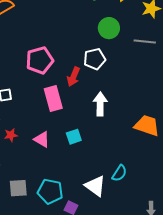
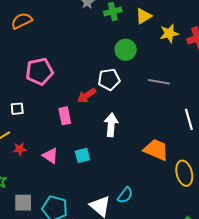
gray line: (145, 41) -> (159, 82), moved
pink pentagon: (40, 60) -> (39, 71), moved
red arrow: (73, 77) -> (87, 96), turned 30
pink rectangle: (53, 98) -> (65, 116), size x0.7

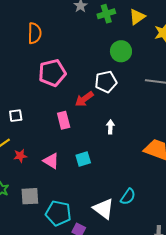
orange semicircle: (22, 21) -> (35, 33), moved, turned 120
pink pentagon: (39, 71) -> (52, 73), moved
white arrow: (111, 125) -> (110, 127), size x0.6
gray square: (23, 203) -> (30, 196), moved

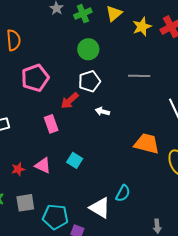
green circle: (121, 51) -> (88, 49), moved
white arrow: (110, 127) -> (102, 111), moved, turned -72
red star: (20, 156) -> (18, 169), moved
cyan square: (83, 159) -> (75, 160), turned -35

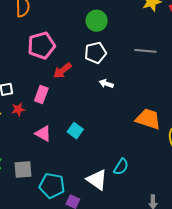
red arrow: (70, 101) -> (62, 71), moved
pink rectangle: (51, 124) -> (41, 95), moved, turned 36
red star: (18, 169) -> (18, 109), moved

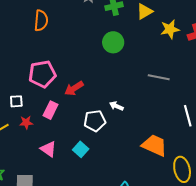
pink pentagon: (41, 46) -> (42, 74), moved
white pentagon: (95, 53) -> (95, 121), moved

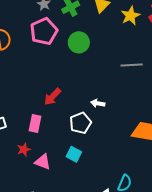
pink pentagon: (42, 74) -> (44, 31), moved
red star: (26, 122) -> (24, 149), moved

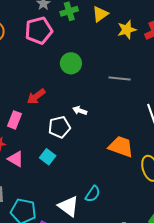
green circle: (79, 42) -> (71, 63), moved

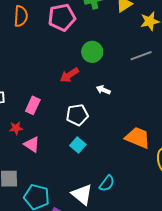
gray line: (120, 79) -> (141, 56), moved, turned -30
red arrow: (36, 96) -> (69, 75), moved
white arrow: (80, 111) -> (103, 90), moved
cyan square: (48, 157) -> (78, 145), moved

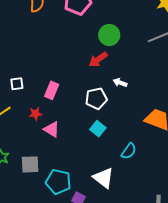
red arrow: (69, 75) -> (98, 60), moved
white arrow: (103, 90) -> (120, 83), moved
cyan semicircle: (107, 183) -> (129, 151), moved

